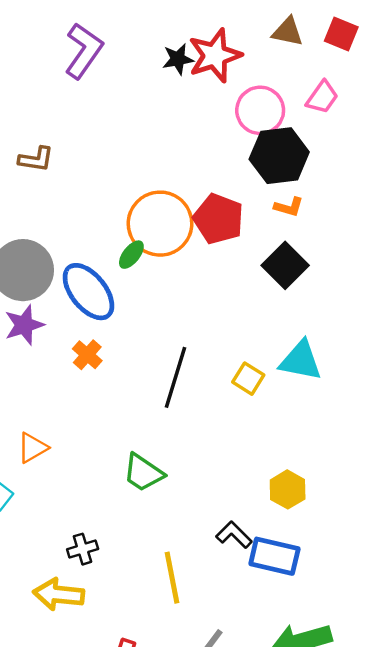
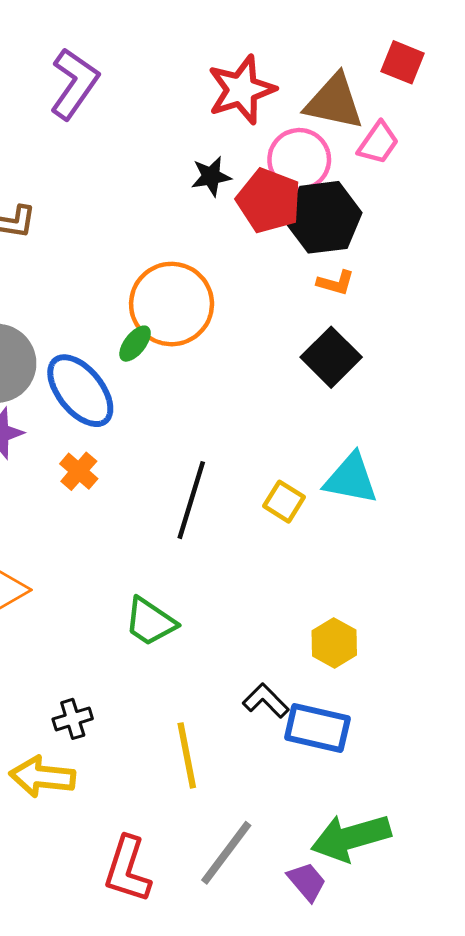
brown triangle: (288, 32) -> (334, 102), moved, size x1.5
black star: (178, 59) -> (211, 176), moved
red pentagon: (218, 219) -> (269, 201), moved

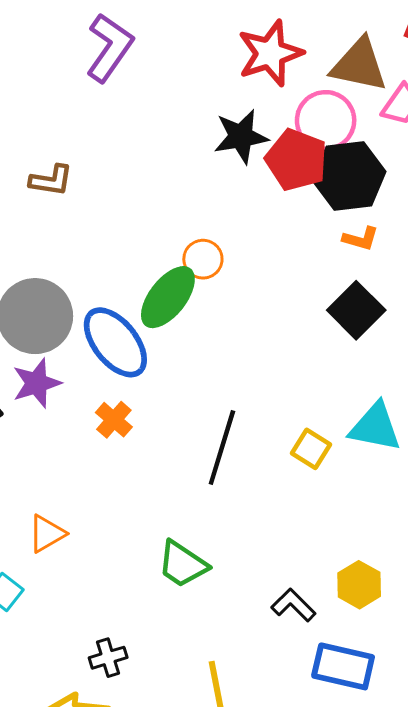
black star: (211, 176) -> (241, 137), size x1.4
orange circle: (172, 304) -> (203, 259), size x0.5
green ellipse: (135, 344) -> (168, 297), size x1.8
black L-shape: (266, 701) -> (293, 605), moved

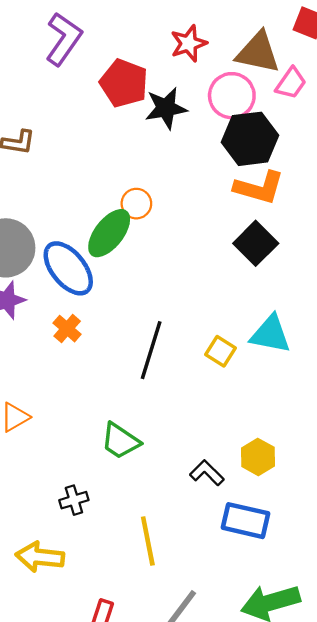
red star: (270, 53) -> (189, 43), size x0.7
red pentagon: (296, 160) -> (124, 83), moved
orange L-shape: (361, 239) -> (259, 188), size x1.8
black cross: (108, 658) -> (74, 500), moved

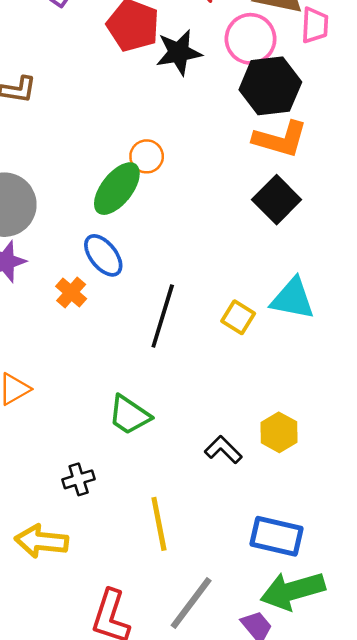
pink trapezoid: (291, 83) -> (315, 25), turned -32
blue ellipse: (68, 268) -> (103, 255), moved, size x0.7
blue rectangle: (245, 521) -> (277, 536), moved

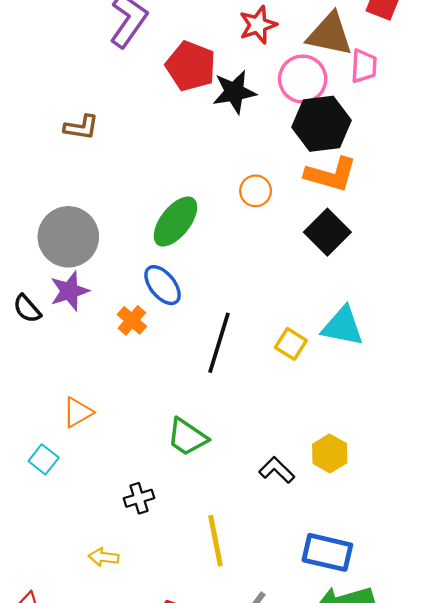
orange circle: (147, 156) -> (256, 191), moved
yellow arrow: (41, 541) -> (104, 557), size x0.6

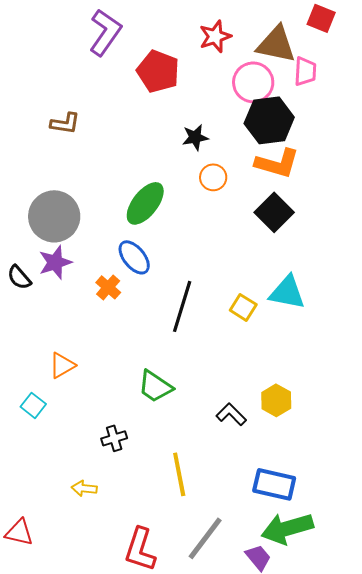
black star: (234, 92) -> (195, 137), moved, size x0.7

